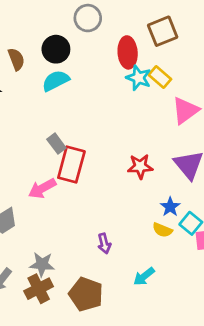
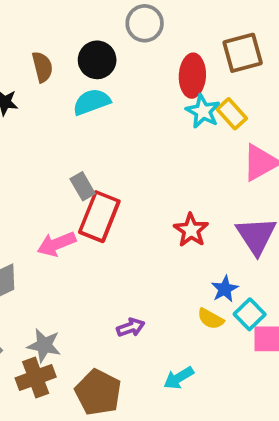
red star: (140, 166) -> (191, 230), turned 30
purple arrow: (104, 243) -> (131, 327), turned -102

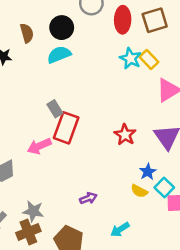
red ellipse: (192, 76) -> (123, 20), moved

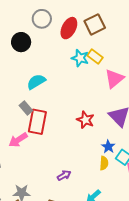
red ellipse: (123, 20) -> (69, 28), turned 35
cyan semicircle: (59, 55) -> (36, 82), moved
yellow semicircle: (139, 191) -> (104, 163), turned -104

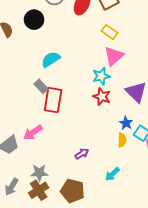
cyan star: (80, 58) -> (101, 76), moved, turned -30
pink triangle: (114, 79) -> (114, 56), moved
pink arrow: (18, 140) -> (33, 133), moved

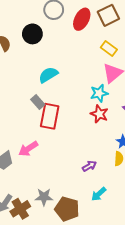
purple arrow: (82, 154) -> (89, 166), moved
gray star: (39, 173) -> (44, 197), moved
cyan arrow: (112, 174) -> (99, 194), moved
brown cross: (39, 190) -> (20, 209), moved

